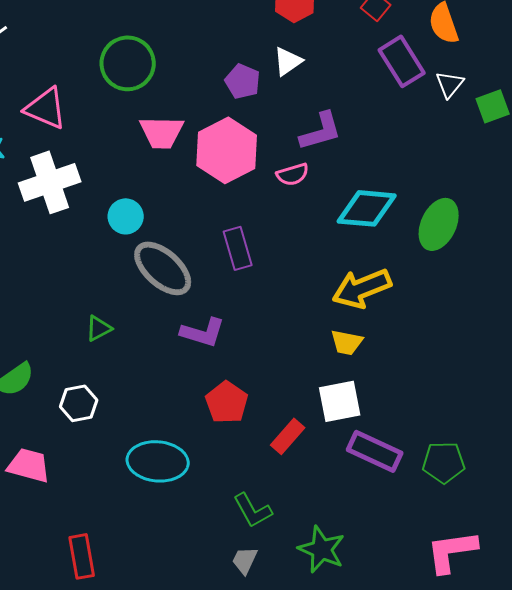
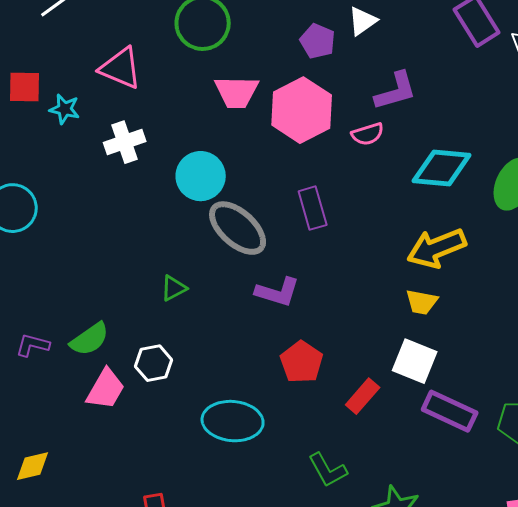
white cross: (50, 182) -> (125, 142), size x0.7
cyan circle: (126, 216) -> (201, 176), size x1.4
white square: (340, 401) -> (415, 361), turned 33
pink trapezoid: (29, 465) -> (106, 389), moved, turned 105

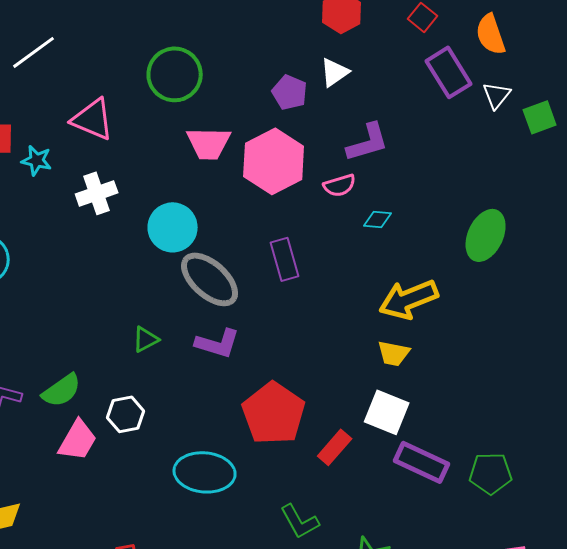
cyan diamond: (442, 168) -> (378, 219), moved, size x0.5
purple L-shape: (278, 292) -> (218, 343), moved
red pentagon: (302, 362) -> (274, 413), size x1.5

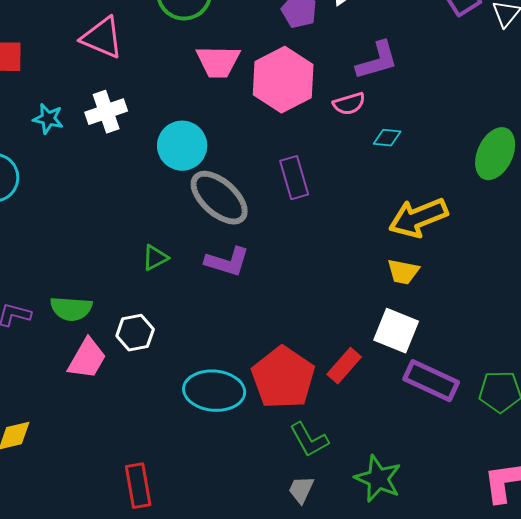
cyan star: (37, 160) -> (48, 119), moved
green semicircle: (62, 390) -> (71, 309), turned 39
red pentagon: (274, 413) -> (283, 378), moved

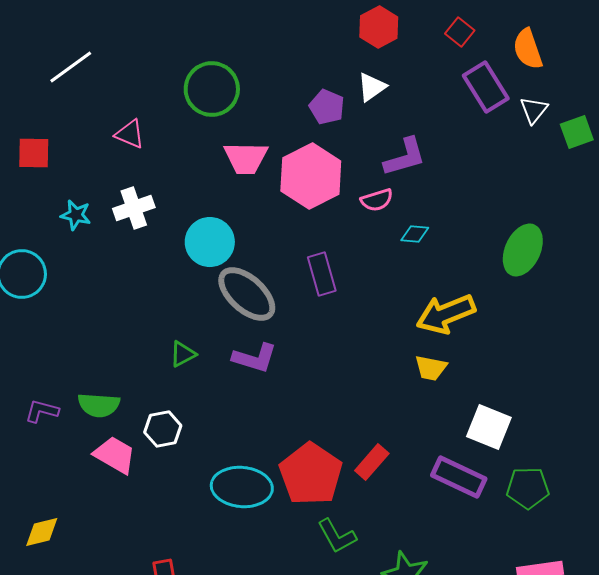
pink triangle: (102, 38) -> (130, 134), size x0.7
white square: (396, 331) -> (489, 427), moved
pink trapezoid: (87, 359) -> (115, 455), turned -90

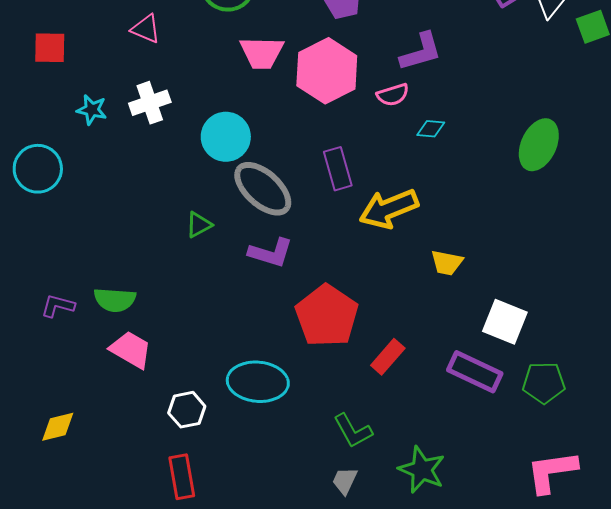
yellow arrow: (446, 314) -> (389, 209), moved
green triangle: (183, 354) -> (199, 225), moved
white hexagon: (163, 429) -> (187, 410), moved
red pentagon: (311, 474) -> (327, 316), moved

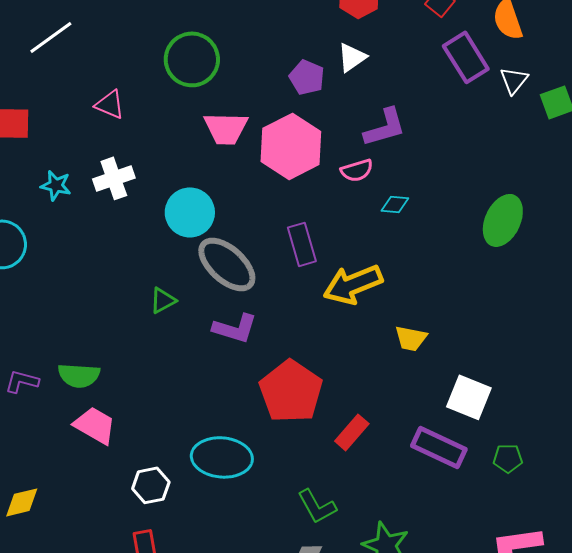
green pentagon: (544, 383) -> (508, 458), size x0.7

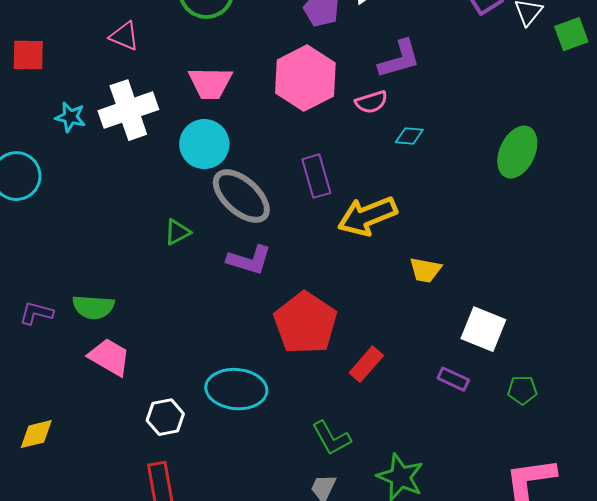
pink trapezoid: (226, 128) -> (210, 83), moved
white cross: (114, 178) -> (128, 110), size x1.4
purple rectangle: (439, 447) -> (453, 379), size x0.6

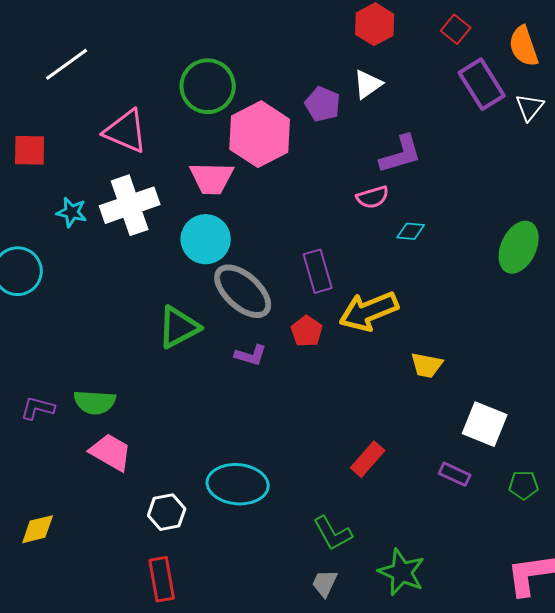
pink triangle: (124, 36) -> (126, 131), size x1.5
pink hexagon: (305, 78) -> (260, 134), moved
green triangle: (177, 232) -> (179, 327), size x1.6
purple L-shape: (249, 260) -> (251, 355), size x0.7
red pentagon: (305, 323) -> (307, 331), moved, size x0.5

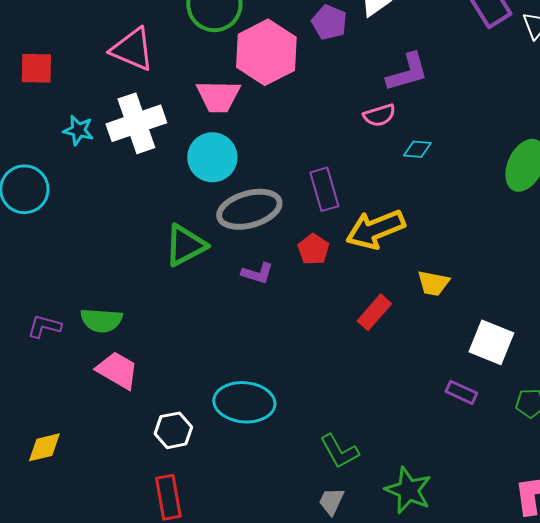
gray ellipse: (243, 291) -> (249, 209), turned -58
red rectangle: (368, 459) -> (374, 312), moved

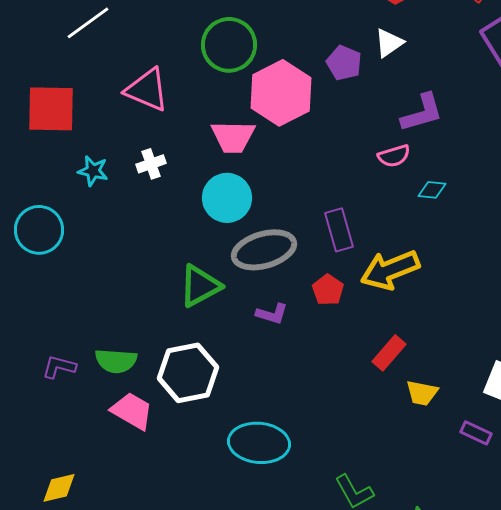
red square: (36, 68) -> (51, 109), size x1.5
white cross: (136, 123) -> (151, 164), size x0.5
yellow trapezoid: (433, 283) -> (422, 393), moved
white hexagon: (173, 430) -> (188, 373), moved, size x1.6

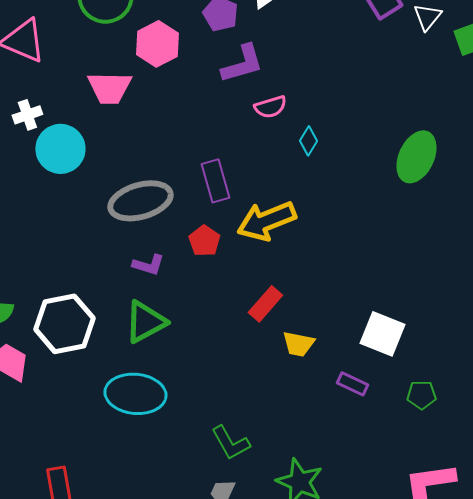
pink hexagon: (281, 93) -> (157, 44), size x0.7
purple L-shape: (422, 113) -> (242, 64), moved
cyan diamond: (432, 190) -> (308, 141), turned -64
cyan circle: (227, 198) -> (60, 149), moved
green triangle: (200, 286) -> (145, 322), moved

